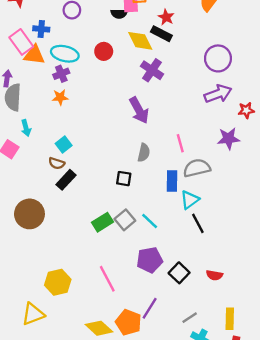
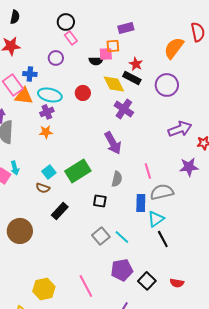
purple circle: (218, 58) -> (167, 85), moved
cyan arrow: (26, 128) -> (15, 168), moved
black rectangle: (66, 180) -> (60, 211), moved
green rectangle: (103, 222) -> (78, 171), moved, size x1.4

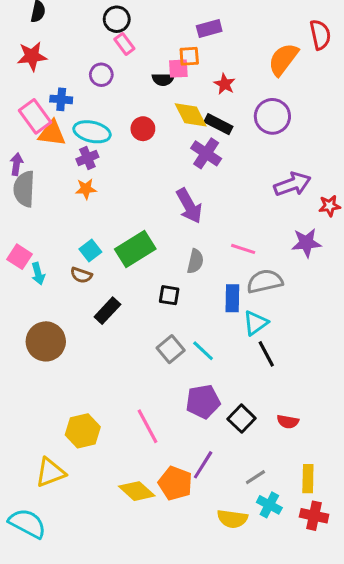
black rectangle: (132, 78) -> (218, 124), moved
cyan arrow: (15, 168) -> (38, 274), moved
pink line: (148, 171) -> (243, 249), turned -56

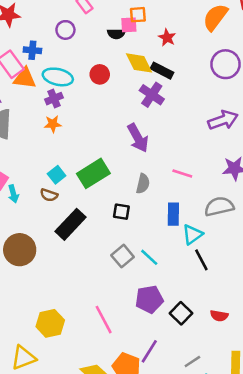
purple circle: (272, 116) -> (225, 64), moved
gray semicircle: (265, 281) -> (219, 207), moved
black rectangle: (107, 311) -> (71, 224), size x1.4

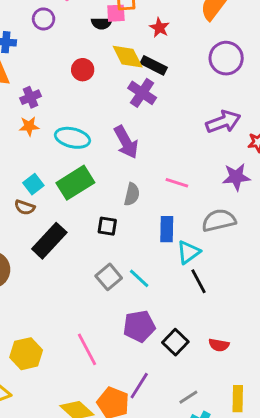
cyan ellipse: (58, 77) -> (72, 138), moved

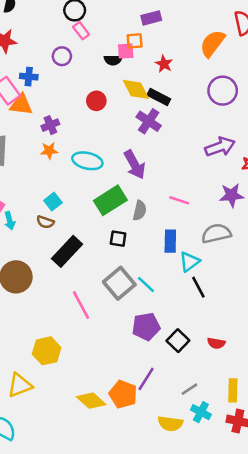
green rectangle: (75, 183) -> (110, 200), moved
gray square: (109, 277) -> (119, 283), size x1.4
pink line: (87, 349) -> (81, 305), moved

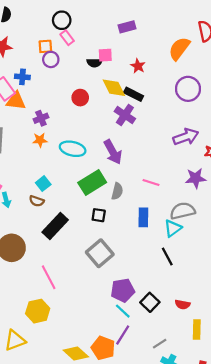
orange square: (135, 41) -> (45, 46), moved
cyan triangle: (189, 262) -> (173, 228), moved
cyan line: (146, 285) -> (123, 311), moved
pink line: (81, 305) -> (49, 277), moved
yellow rectangle: (233, 390) -> (197, 330), moved

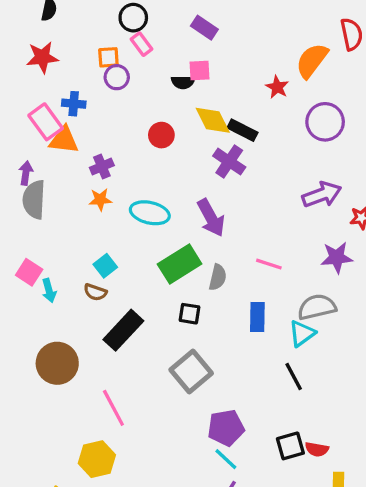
purple rectangle: (127, 27) -> (204, 28), moved, turned 49
red star: (138, 66) -> (277, 87), moved
black square: (150, 302) -> (290, 446), moved, turned 30

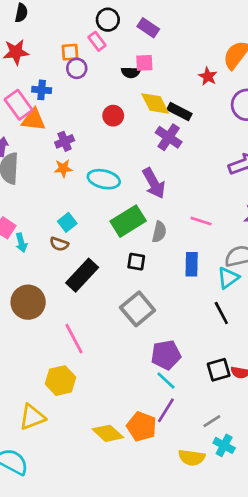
black circle: (133, 18) -> (108, 20), moved

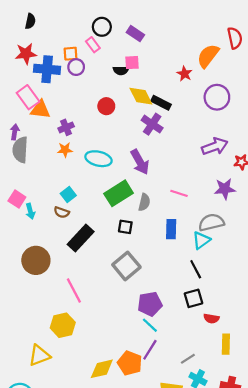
blue cross: (42, 90) -> (47, 69), moved, size x1.6
black square: (219, 370) -> (193, 298), moved
yellow diamond: (108, 433) -> (102, 369), turned -55

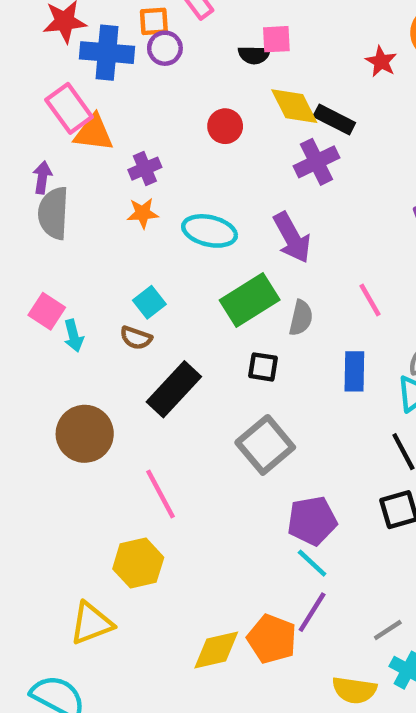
purple cross: (152, 124) -> (317, 162), turned 30
pink line: (179, 193) -> (370, 300), turned 42

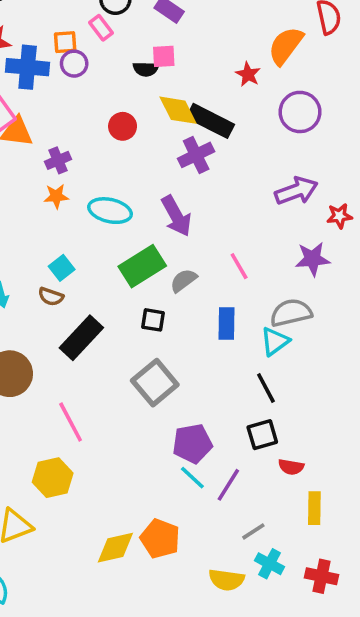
black rectangle: (334, 119) -> (210, 121), size x1.4
gray semicircle: (301, 318) -> (183, 280), turned -140
purple line: (312, 612) -> (228, 485), moved

